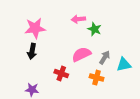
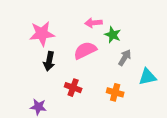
black arrow: (32, 51) -> (49, 61), moved
pink semicircle: (81, 54) -> (85, 50), moved
gray arrow: (105, 57) -> (125, 58), moved

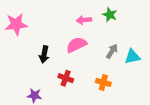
pink star: (42, 34) -> (16, 24), moved
green star: (113, 35) -> (110, 15), moved
cyan triangle: (147, 77) -> (132, 57), moved

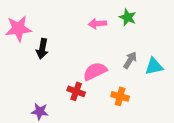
pink semicircle: (76, 45) -> (95, 71), moved
black arrow: (44, 54) -> (42, 49), moved

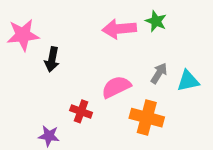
pink arrow: (97, 24) -> (119, 29), size x1.5
red cross: (76, 91) -> (81, 111), moved
orange cross: (120, 96) -> (147, 118), size x1.5

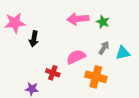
green star: (156, 21) -> (103, 22), moved

